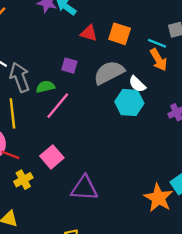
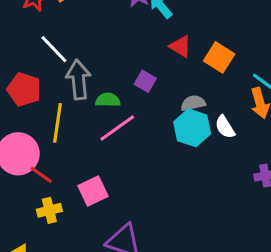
gray semicircle: (109, 73) -> (193, 103), size x0.6
cyan hexagon: (129, 103) -> (192, 128), moved

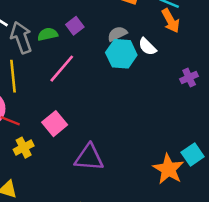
purple square: (145, 81) -> (75, 26), turned 36
green semicircle: (108, 100) -> (48, 34), moved

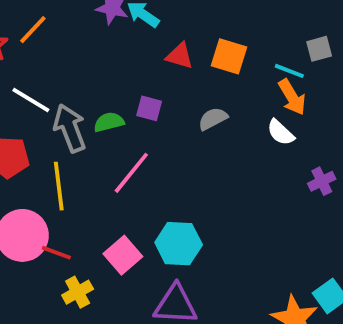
purple square: (75, 26) -> (149, 108), turned -36
white semicircle: (147, 47) -> (281, 132), moved
cyan hexagon: (121, 54) -> (179, 244), moved

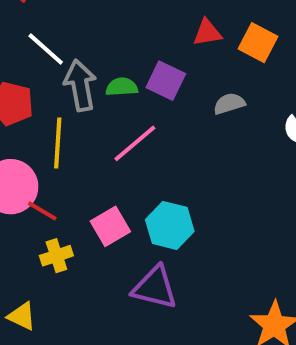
red triangle: (180, 56) -> (207, 33), turned -36
purple square: (149, 108) -> (166, 81), size x1.4

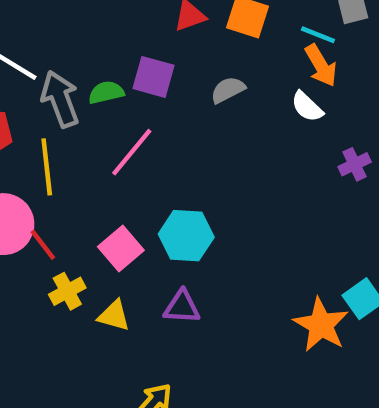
red line: (42, 211) -> (43, 245), turned 32
purple triangle: (155, 288) -> (182, 307), size x0.7
yellow triangle: (22, 316) -> (114, 316), moved

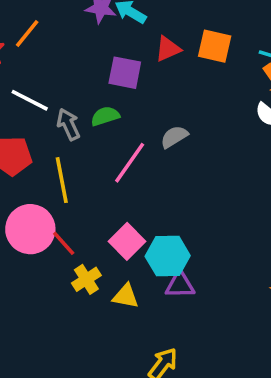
purple square: (153, 77) -> (125, 73), moved
gray semicircle: (228, 90) -> (174, 137), moved
gray arrow: (60, 99) -> (68, 124), size x0.7
cyan hexagon: (186, 236) -> (168, 256), moved

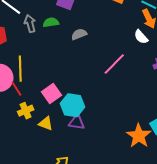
gray semicircle: (174, 137) -> (79, 34), moved
pink line: (130, 163) -> (114, 64), moved
yellow line: (62, 180) -> (20, 69), moved

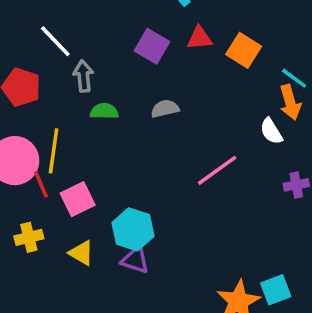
green semicircle: (51, 22) -> (104, 111), moved
pink square: (51, 93) -> (78, 199), moved
yellow cross: (26, 111) -> (29, 237), moved

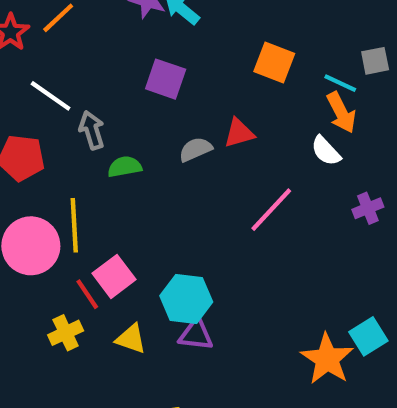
red triangle: (199, 38) -> (239, 133), moved
red line: (41, 184) -> (87, 294), moved

